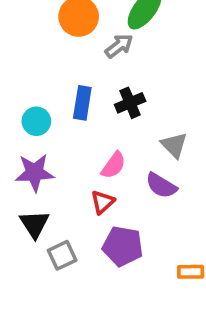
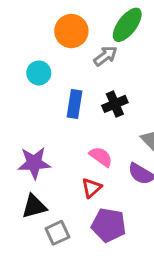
cyan circle: (36, 121) -> (39, 73), moved
pink semicircle: (114, 165) -> (101, 157), turned -90
black triangle: (35, 224) -> (34, 206), turned 48

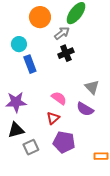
blue rectangle: (74, 104) -> (30, 64), moved, turned -30
black cross: (115, 104) -> (66, 53), moved

